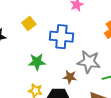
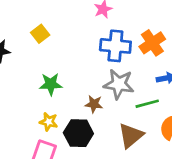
blue cross: (61, 37) -> (115, 46), moved

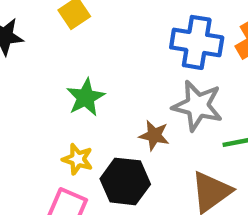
green star: (51, 84) -> (86, 97), turned -30

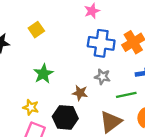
gray star: (198, 106) -> (102, 77), size x0.6
yellow star: (78, 159) -> (31, 107), moved

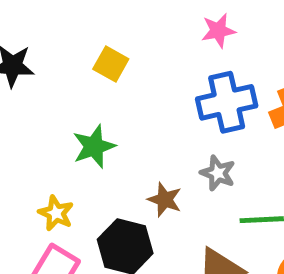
yellow square: (36, 30) -> (111, 64), moved, turned -35
blue cross: (101, 43) -> (227, 102), turned -30

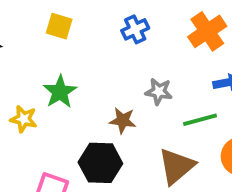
blue cross: (227, 102) -> (135, 29), moved, size x0.6
yellow star: (56, 213) -> (24, 119), moved

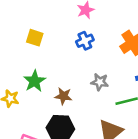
brown star: (123, 121) -> (63, 96), moved

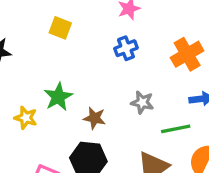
yellow square: (35, 38) -> (60, 28), moved

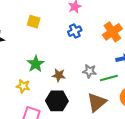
gray star: (142, 102) -> (90, 71), moved
yellow star: (26, 118) -> (23, 86), moved

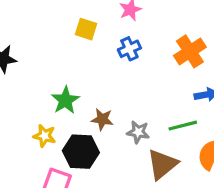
yellow square: (34, 22) -> (86, 29), moved
gray star: (90, 71) -> (138, 132), moved
black hexagon: (57, 101) -> (81, 152), moved

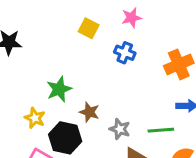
blue cross: (129, 49) -> (125, 53), turned 36

